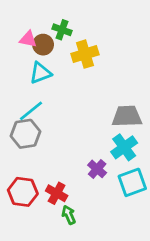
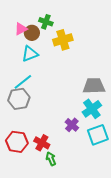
pink triangle: (28, 39) -> (21, 29), turned -40

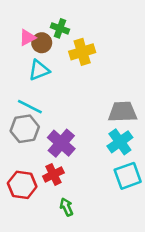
cyan line: (23, 82) -> (30, 107), turned 66
purple cross: (72, 125) -> (61, 143), moved, size x1.5
red cross: (42, 143) -> (53, 174), moved, turned 35

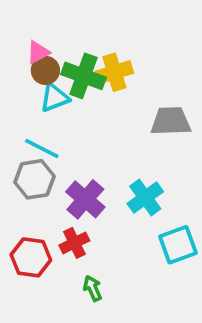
green cross: (60, 28) -> (84, 76), moved, size x1.6
brown circle: (42, 43) -> (45, 70), moved
gray trapezoid: (123, 112) -> (171, 121), moved
cyan cross: (120, 142) -> (145, 198), moved

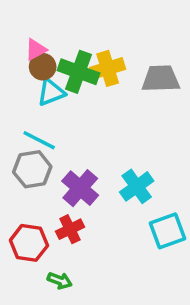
gray trapezoid: (171, 121) -> (161, 79), moved
green arrow: (93, 288) -> (60, 281), moved, turned 135

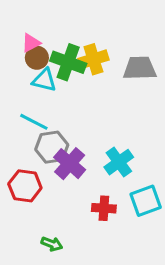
cyan triangle: (51, 92) -> (44, 80), turned 35
gray hexagon: (32, 169) -> (52, 147), moved
red cross: (70, 229) -> (104, 208), moved, turned 30
red hexagon: (29, 243) -> (25, 186), moved

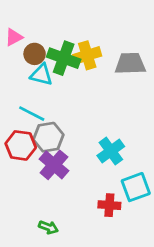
pink triangle: (31, 43) -> (14, 37), moved
purple cross: (70, 164) -> (54, 165), moved
red hexagon: (25, 186) -> (21, 145), moved
red cross: (104, 208) -> (109, 205), moved

